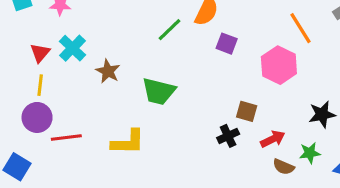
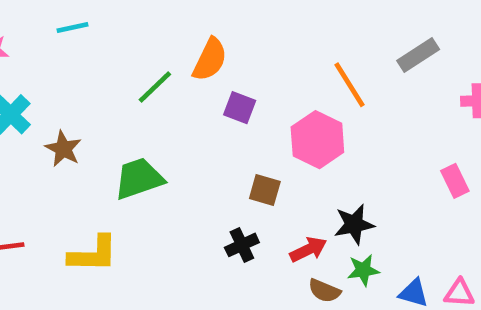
green trapezoid: (159, 91) -> (139, 179), turned 147
brown square: (247, 111) -> (265, 190), moved
black star: (322, 114) -> (354, 224), moved

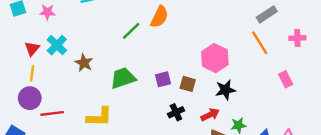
orange line: (349, 85) -> (260, 43), moved
purple square: (240, 108) -> (163, 79), moved, turned -35
black star: (354, 224) -> (225, 90), moved

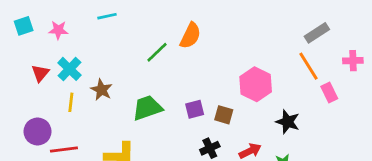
yellow line: (32, 73) -> (71, 102), moved
pink rectangle: (286, 79) -> (329, 93), moved
black star: (225, 90) -> (288, 122), moved, turned 30

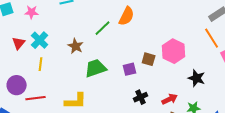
brown star: (101, 90) -> (76, 46), moved
brown square: (224, 115) -> (149, 59), moved

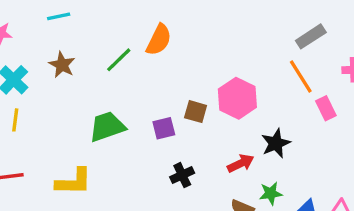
brown star: (76, 46) -> (62, 65), moved
black star: (197, 78) -> (276, 143), turned 30
red arrow: (170, 99) -> (241, 163), moved

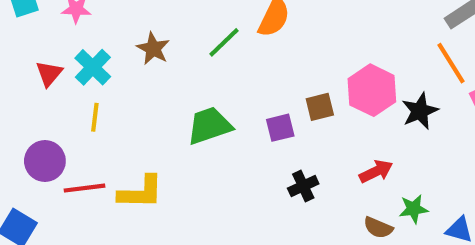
brown square: (196, 112) -> (320, 107), turned -30
black star: (276, 143) -> (420, 111), moved
yellow L-shape: (74, 182) -> (141, 192), moved

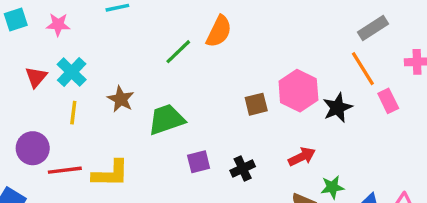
brown star: (153, 49) -> (121, 99), moved
purple square: (280, 128) -> (199, 162), moved

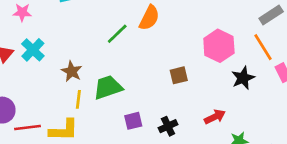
pink hexagon: (298, 91) -> (219, 46), moved
yellow line: (73, 113) -> (78, 99), moved

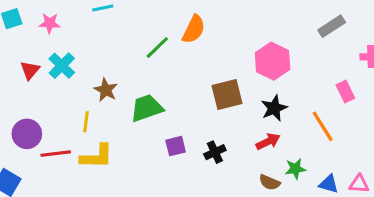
orange line: (263, 47) -> (323, 126), moved
brown square: (179, 75) -> (227, 94), size x1.5
black star: (243, 78) -> (274, 108), moved
yellow line: (78, 99) -> (86, 122), moved

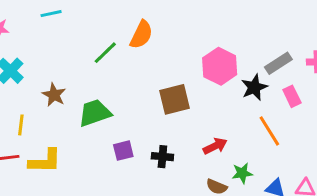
gray rectangle: (332, 26) -> (278, 63), moved
black star: (274, 108) -> (254, 87), moved
yellow line: (86, 122) -> (21, 125), moved
black cross: (215, 152) -> (162, 157), turned 30

